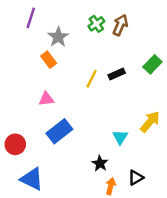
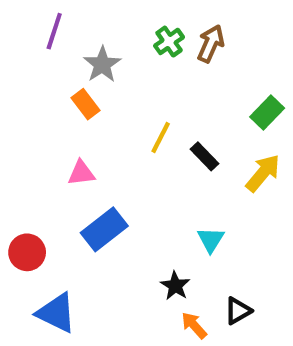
black rectangle: (117, 74) -> (204, 156), moved, turned 70
yellow arrow: (150, 122) -> (263, 173), moved
orange arrow: (111, 186) -> (194, 325), turned -56

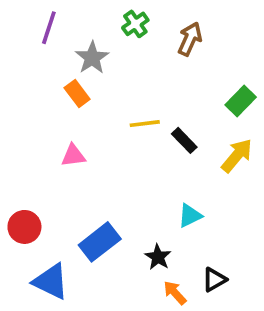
green cross: (169, 41) -> (135, 24), moved
yellow line: (161, 138) -> (145, 124), turned 56
blue rectangle: (104, 229) -> (100, 242), moved
cyan triangle: (211, 240) -> (190, 216), turned 32

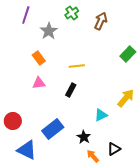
orange rectangle: (77, 93) -> (39, 58), moved
black rectangle: (184, 140) -> (71, 90), moved, turned 72
yellow arrow: (237, 156) -> (126, 98), moved

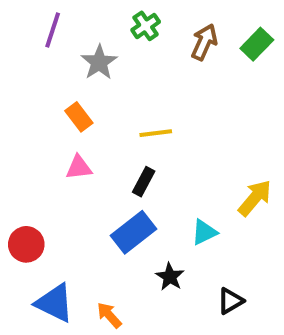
green rectangle: (128, 54) -> (257, 44), moved
blue rectangle: (53, 129) -> (133, 232), moved
orange arrow: (93, 156) -> (109, 315), moved

